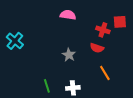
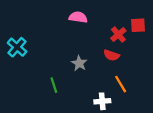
red cross: (103, 30) -> (118, 34), turned 32
green line: (47, 86) -> (54, 85), moved
white cross: (73, 88) -> (102, 101), moved

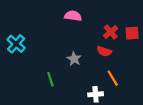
red square: (138, 25) -> (132, 33), moved

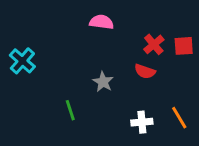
orange line: (113, 78) -> (179, 118), moved
white cross: (96, 94) -> (142, 122), moved

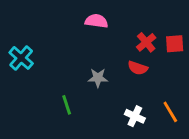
gray star: (103, 82) -> (98, 78), turned -30
white cross: (142, 122) -> (135, 116), turned 30

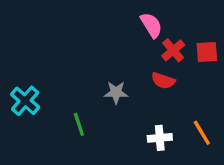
pink semicircle: (96, 21) -> (151, 25), moved, turned 50
cyan cross: (21, 58) -> (25, 101), moved
white cross: (135, 116) -> (160, 138), turned -30

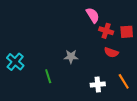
red cross: (173, 50) -> (106, 31), turned -32
red semicircle: (163, 81) -> (111, 52), moved

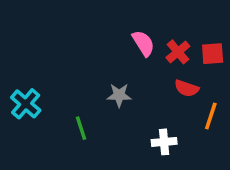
pink semicircle: (93, 15) -> (143, 43), moved
red cross: (106, 31) -> (178, 52), turned 32
orange line: (124, 81) -> (211, 116), moved, turned 49

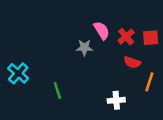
gray star: (119, 95) -> (84, 48), moved

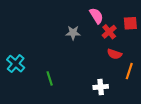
pink semicircle: (102, 30) -> (96, 16), moved
red square: (151, 38) -> (130, 23), moved
gray star: (84, 48) -> (73, 33), moved

